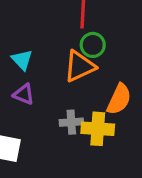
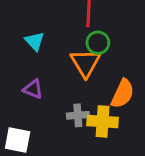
cyan triangle: (22, 60) -> (35, 41), moved
orange triangle: (80, 66) -> (86, 63), turned -36

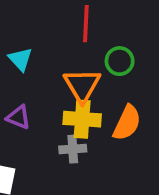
green circle: (98, 43) -> (120, 61), moved
yellow cross: (103, 121) -> (82, 119), moved

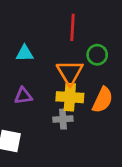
cyan triangle: (20, 59) -> (25, 53), turned -48
purple triangle: (18, 117) -> (23, 96), turned -30

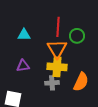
red line: (73, 27) -> (58, 27), moved
orange semicircle: (103, 100) -> (81, 82), moved

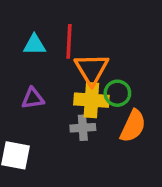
red line: (58, 27) -> (69, 41), moved
green circle: (77, 36) -> (117, 93), moved

